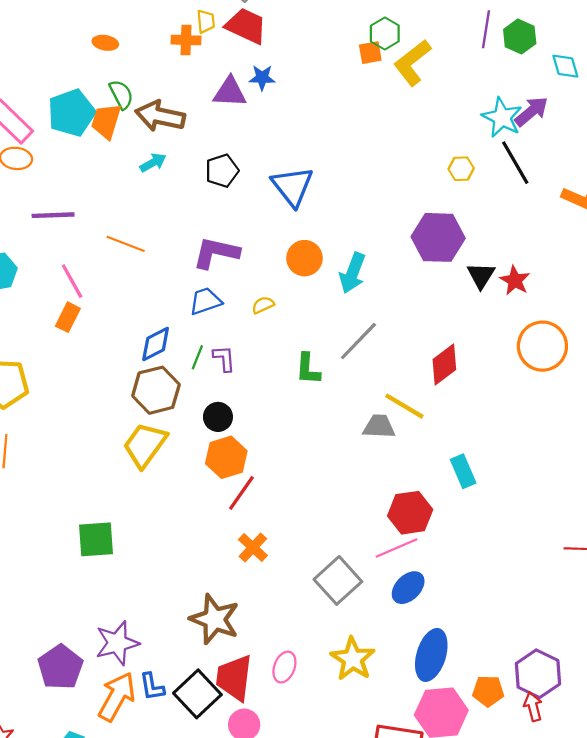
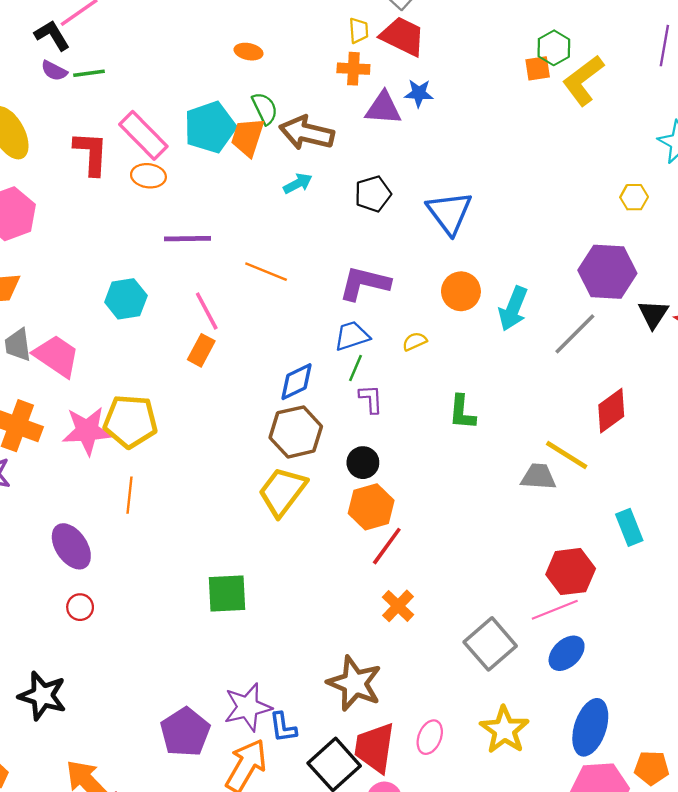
orange cross: (186, 40) -> (353, 69), moved
gray line: (358, 341) -> (575, 334), moved
green line: (197, 357) -> (355, 368), moved
blue L-shape: (152, 687) -> (283, 727), moved

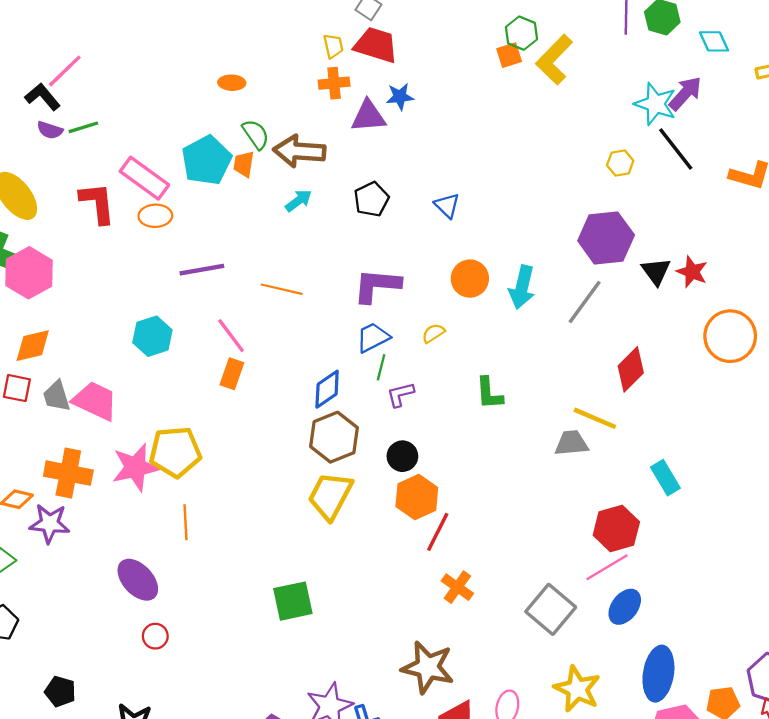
orange trapezoid: (248, 137) -> (244, 164), size x0.7
blue triangle: (449, 213) -> (447, 206), size x0.6
purple L-shape: (371, 399) -> (400, 394), turned -92

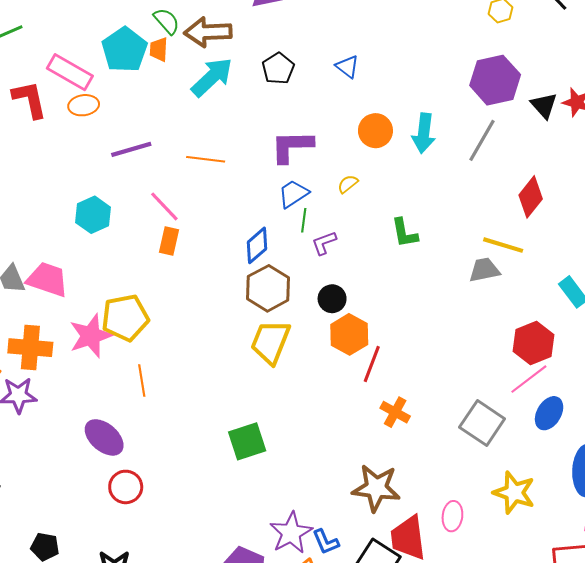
cyan arrow: (298, 201) -> (212, 77), size x1.8
red circle: (155, 636) -> (126, 487), size x1.4

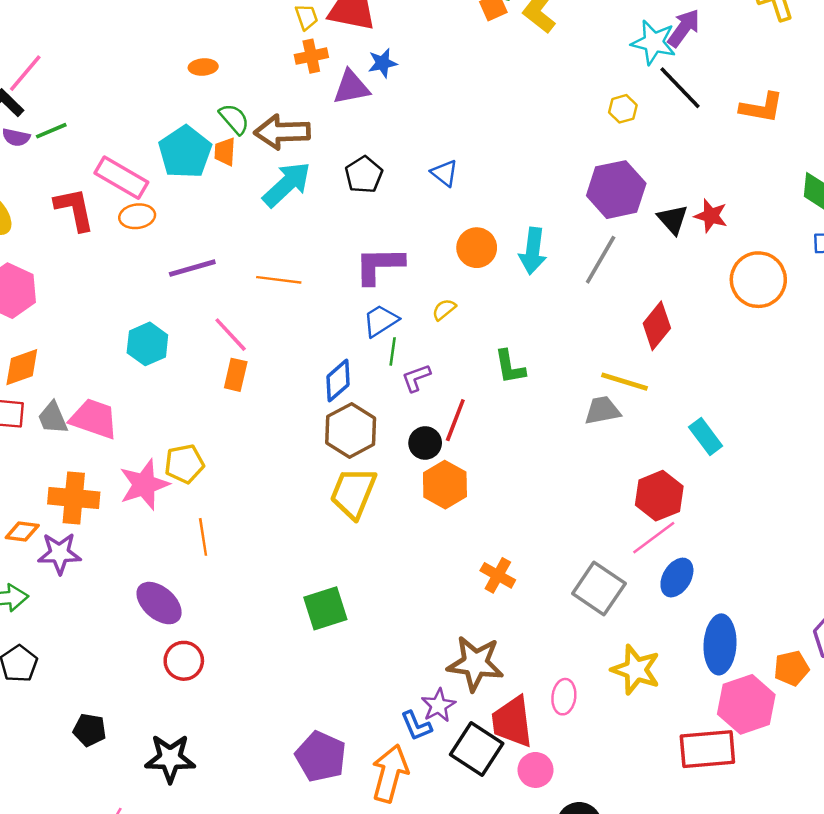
yellow pentagon: (125, 318) -> (184, 464), size x0.7
red line: (372, 364) -> (455, 420), moved
purple star: (291, 533) -> (438, 705), moved, size x0.7

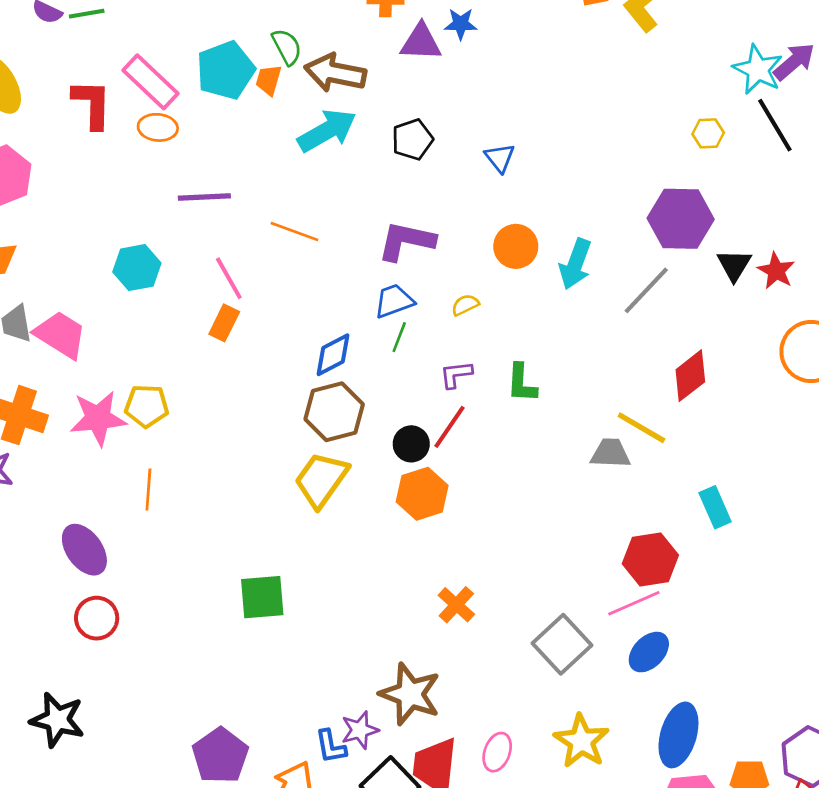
purple L-shape: (416, 378) -> (456, 374), moved

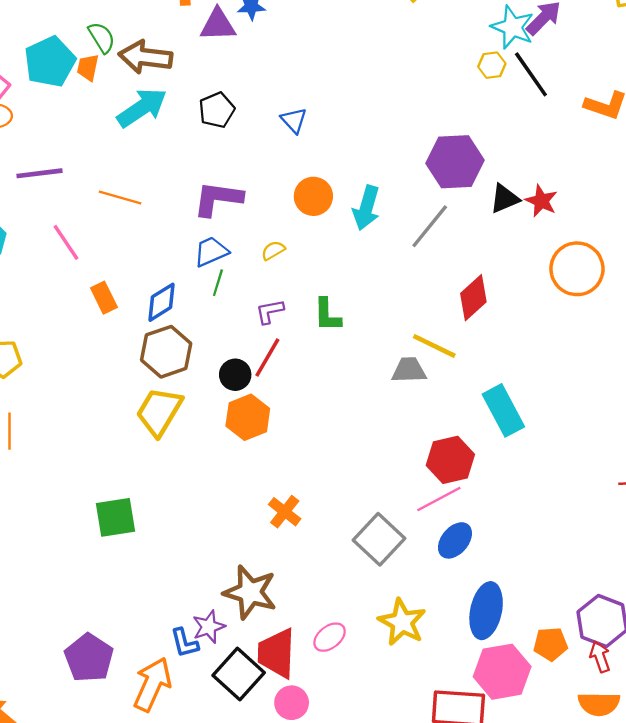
yellow hexagon: (708, 133) -> (492, 65), moved
black triangle: (734, 265) -> (504, 199), turned 40
orange rectangle: (224, 323) -> (104, 298), moved, turned -48
cyan rectangle: (715, 507) -> (503, 410), size x1.4
pink ellipse: (497, 752) -> (330, 637), turned 36

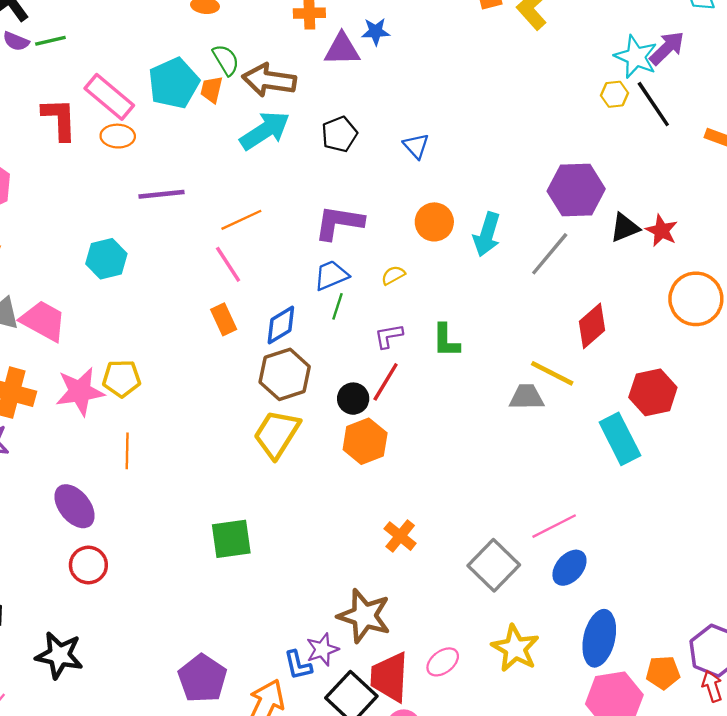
orange line: (120, 197) -> (241, 220), turned -42
pink line: (66, 242) -> (228, 264), moved
red hexagon: (450, 460) -> (653, 392), moved

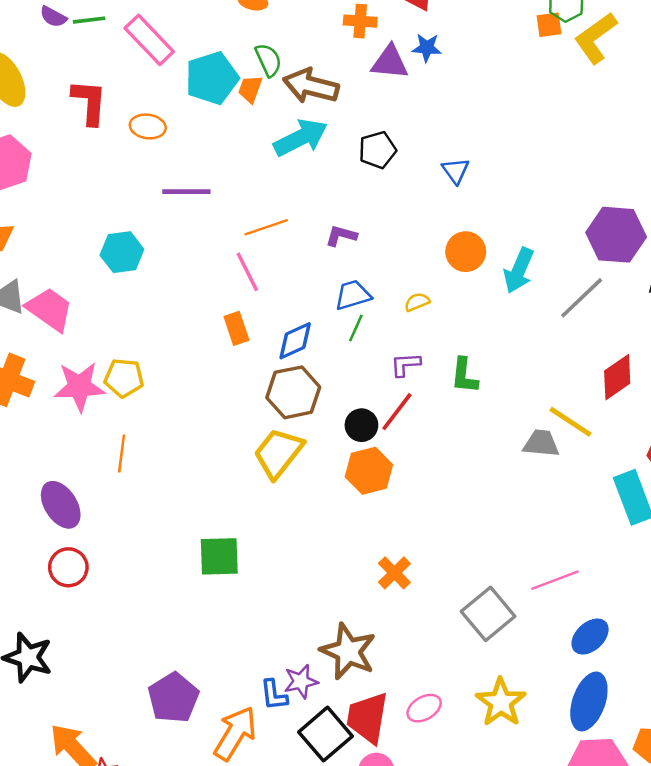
pink rectangle: (109, 97) -> (149, 40), moved
purple L-shape: (339, 223) -> (341, 236), moved, size x0.6
blue ellipse: (569, 568) -> (590, 637), moved

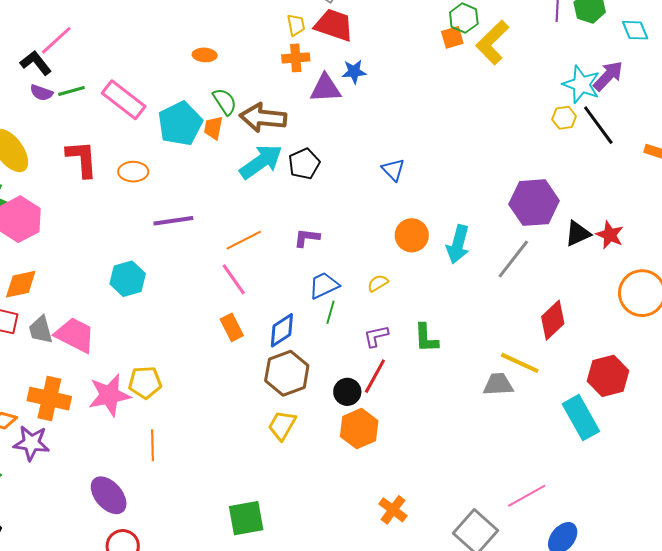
black pentagon: (377, 150) -> (304, 164), moved
yellow trapezoid: (278, 453) -> (282, 425), size x0.7

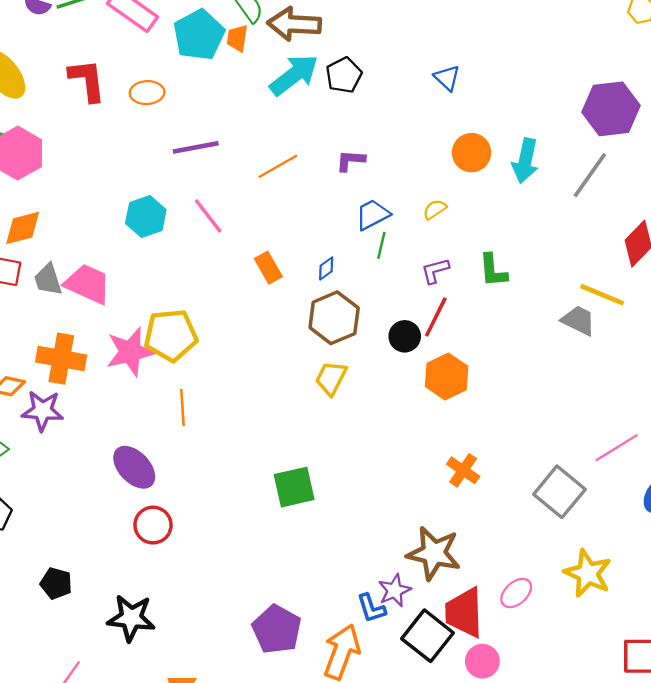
pink line: (234, 279) -> (208, 216), moved
blue diamond: (282, 330) -> (326, 269), size x0.6
yellow pentagon: (145, 382) -> (171, 335), size x1.4
gray trapezoid: (498, 384) -> (578, 320), turned 32
orange hexagon: (359, 429) -> (447, 376), moved

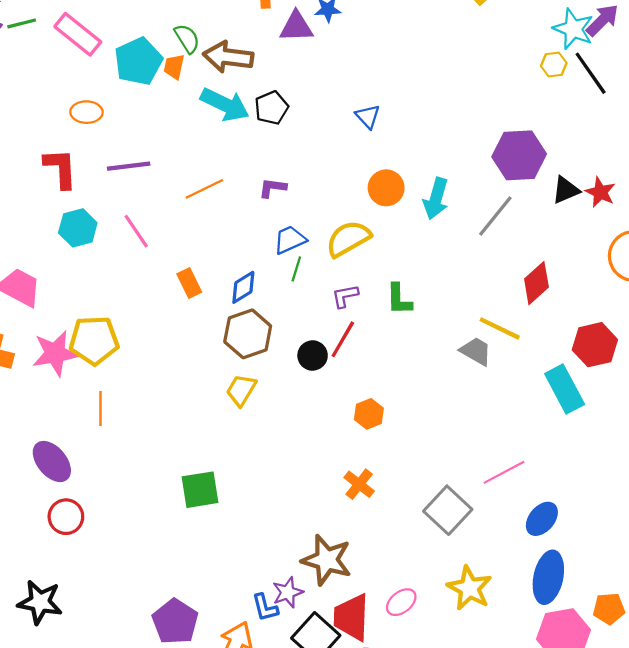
cyan arrow: (294, 75) -> (225, 105), turned 60
red L-shape: (87, 80) -> (61, 168), moved
yellow semicircle: (435, 209) -> (348, 239), size x2.0
blue diamond: (326, 269) -> (243, 287), size x1.5
orange hexagon: (447, 376) -> (369, 414), moved, size x0.7

